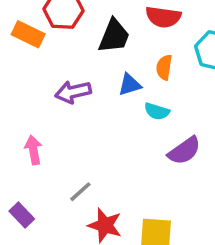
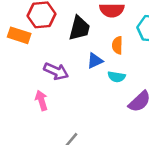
purple arrow: (73, 92) -> (56, 71), turned -135
pink arrow: (33, 150) -> (41, 100), moved

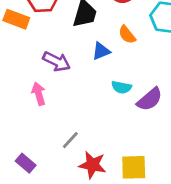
orange semicircle: (117, 45) -> (127, 35), turned -42
cyan semicircle: (117, 77) -> (121, 87), moved

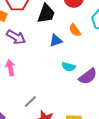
purple arrow: (57, 61) -> (16, 37), moved

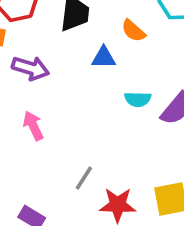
blue triangle: (56, 40) -> (104, 57), turned 32

